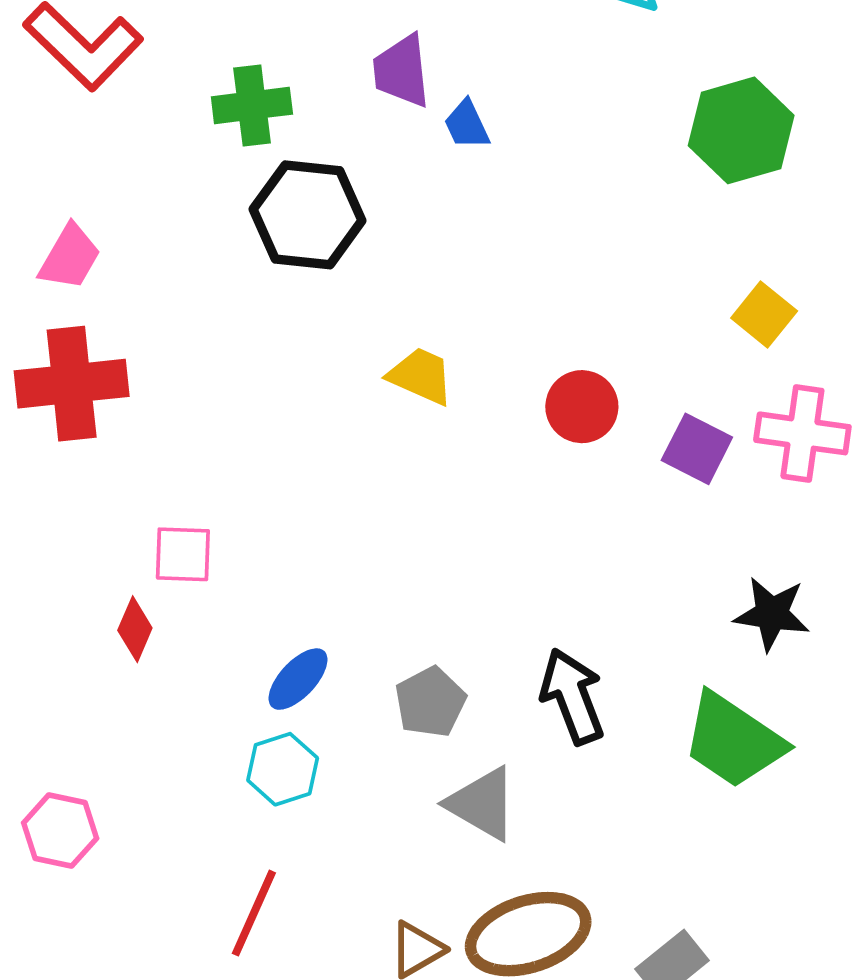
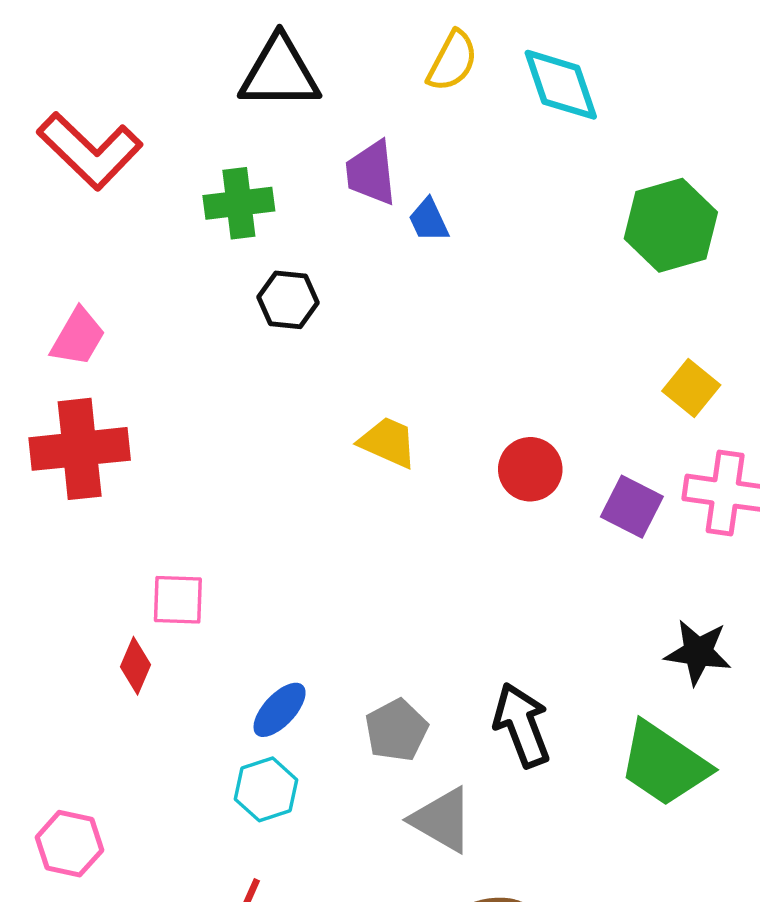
black hexagon: (308, 215) -> (288, 300), size x0.6

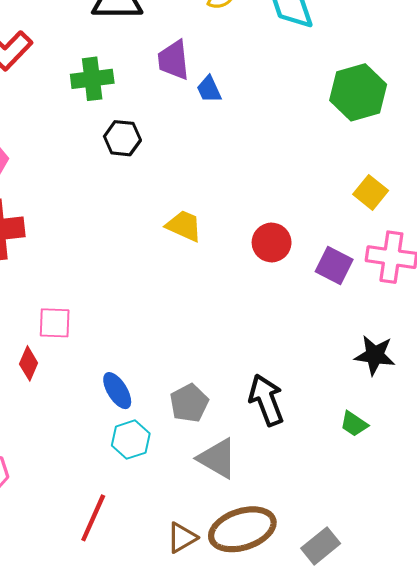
blue ellipse: (280, 710) -> (117, 391), turned -75
green trapezoid: (664, 764) -> (354, 424), size x0.5
cyan hexagon: (266, 789) -> (131, 440), moved

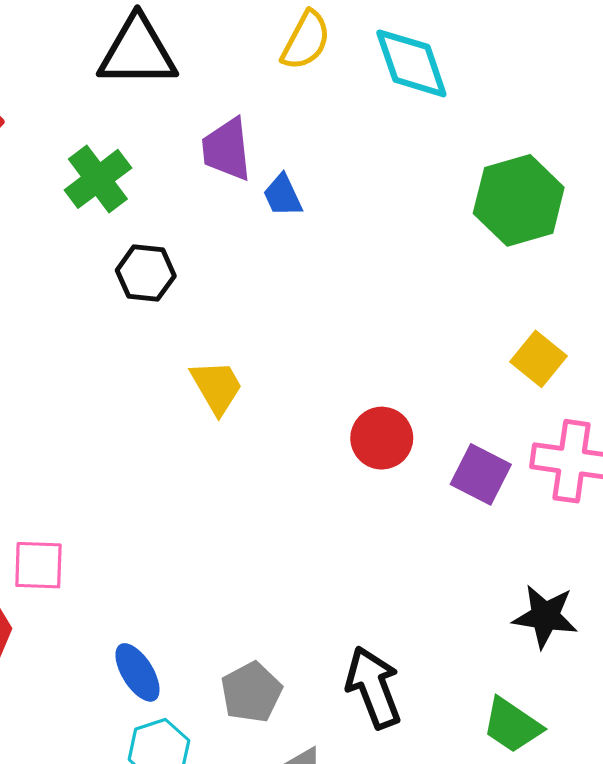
green cross: (92, 79) -> (98, 179), turned -30
yellow trapezoid: (184, 226) -> (217, 387), moved, turned 36
green trapezoid: (354, 424) -> (512, 725), size x1.4

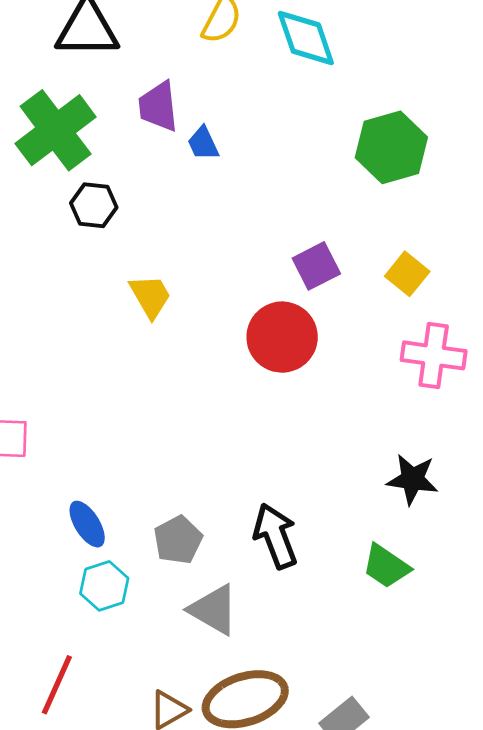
green cross: (98, 179) -> (56, 130), size x1.5
red circle: (382, 438) -> (282, 337), size x1.4
purple square: (481, 474) -> (316, 266), moved, turned 36

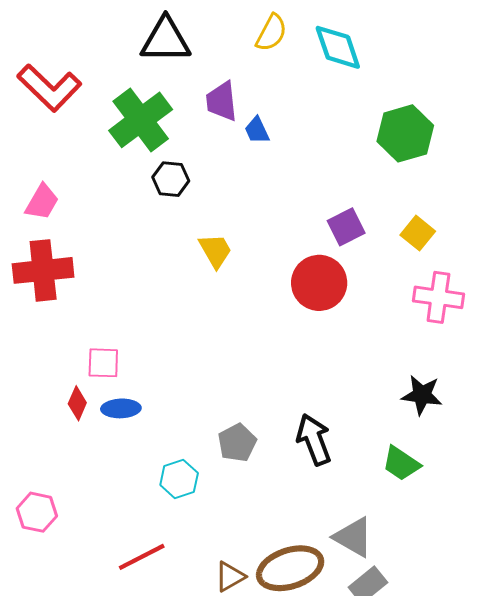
blue ellipse: (87, 524) -> (121, 408), moved, turned -60
gray triangle: (214, 610) -> (353, 537), moved
red line: (57, 685) -> (142, 557), turned 39

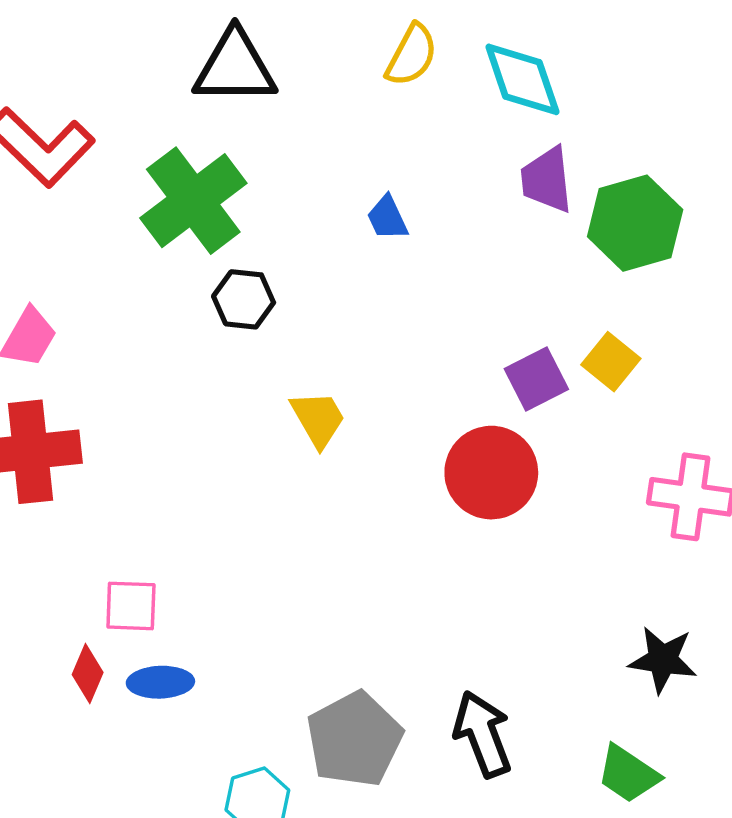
purple trapezoid: (222, 101) -> (547, 180), moved
yellow square: (418, 233) -> (611, 362), moved
gray pentagon: (237, 443) -> (354, 739), size x1.5

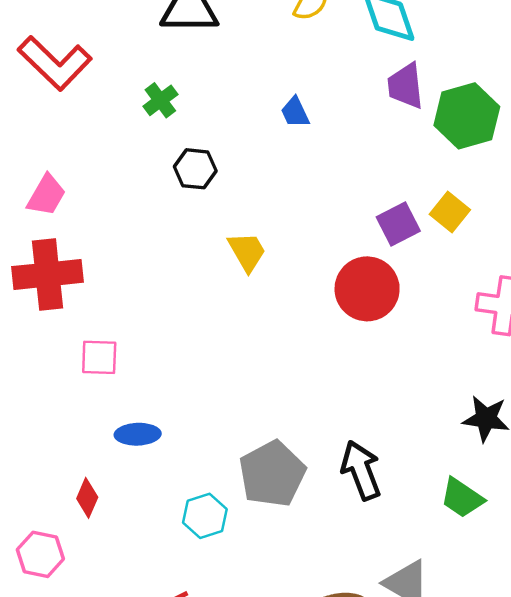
green cross: (193, 201) -> (160, 100), size x0.5
pink square: (131, 606) -> (99, 357), moved
red diamond: (88, 674) -> (87, 498), moved

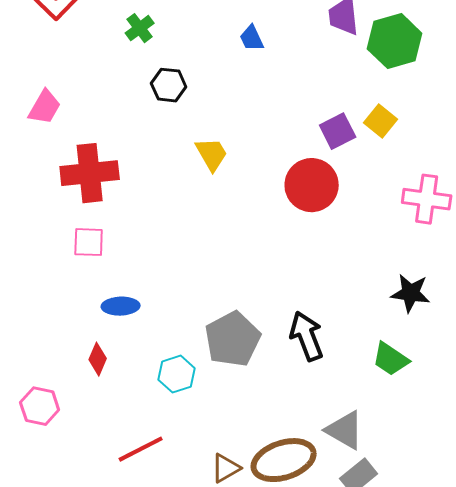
red cross: (48, 274) -> (90, 173), moved
red diamond: (87, 498) -> (98, 359), moved

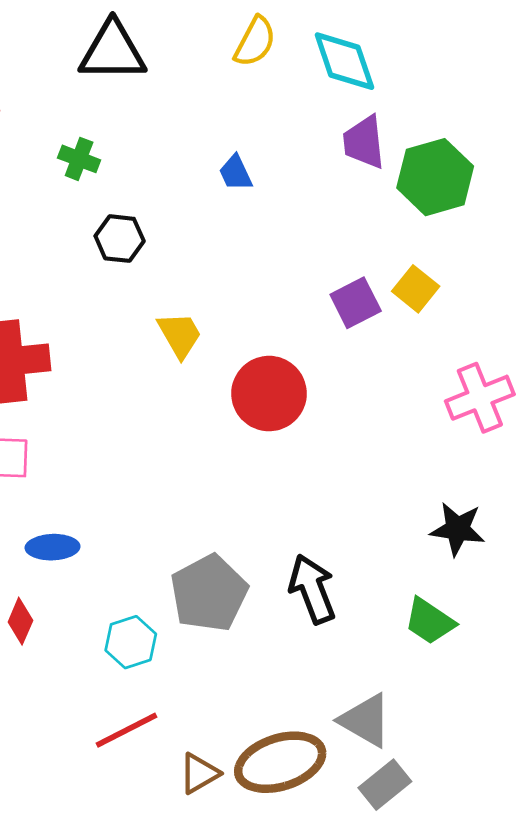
green cross: (140, 28) -> (79, 159), turned -32
red circle: (312, 185) -> (269, 394), moved
pink cross: (427, 199) -> (480, 398), turned -30
red line: (141, 449) -> (127, 730), moved

